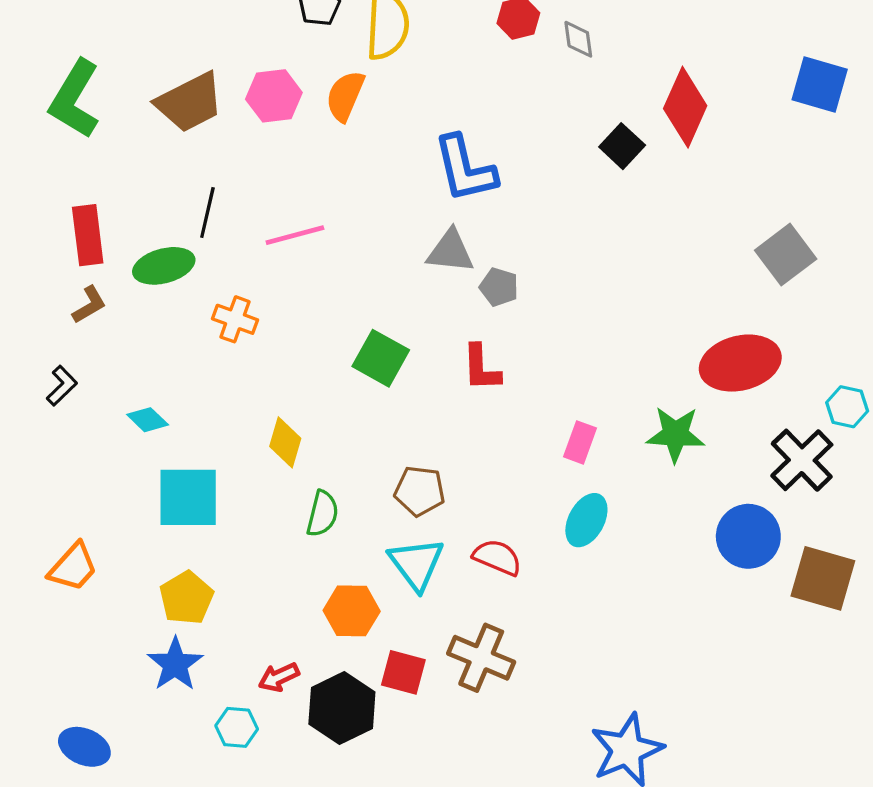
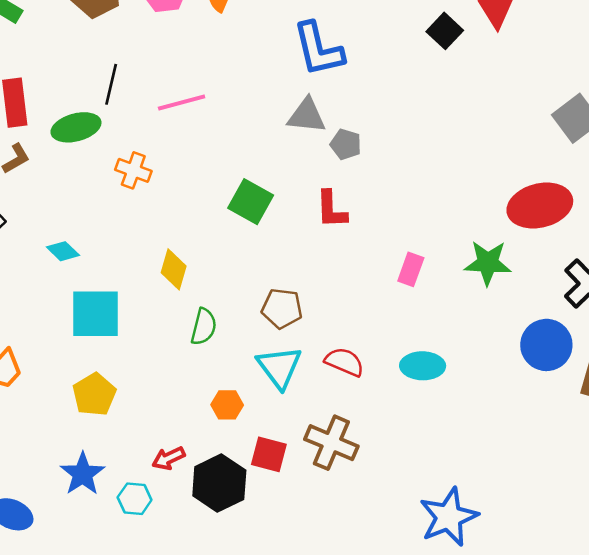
cyan ellipse: (586, 520) -> (423, 366), moved, turned 63
orange hexagon: (352, 611) -> (227, 405), size x0.7
blue star: (175, 664) -> (83, 474), moved

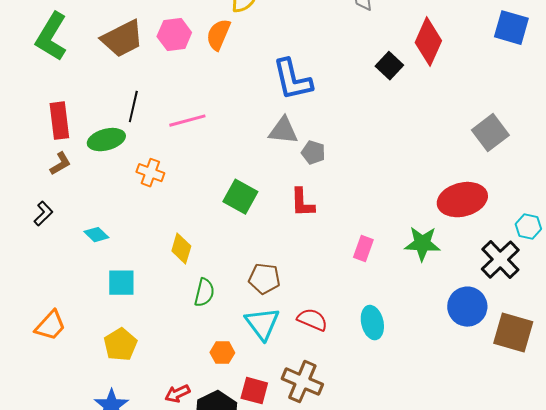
cyan square: (96, 314) -> (121, 283), size x0.7
cyan ellipse: (423, 366) -> (372, 323), turned 76

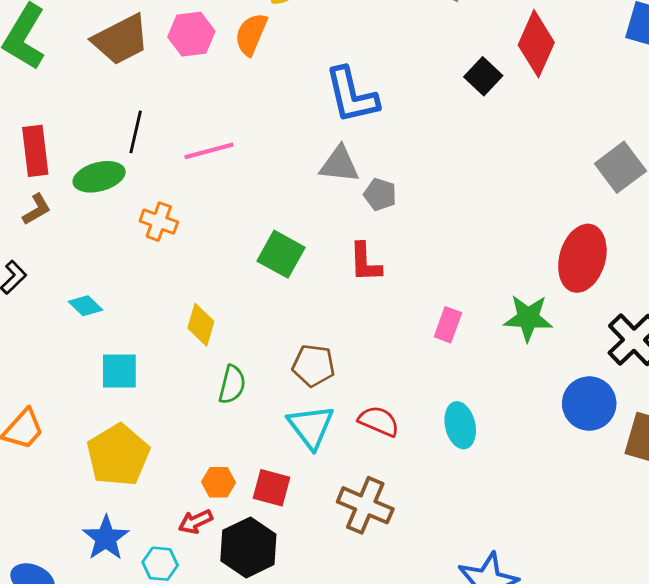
red ellipse: (462, 200) -> (582, 258), turned -60
yellow pentagon: (120, 345) -> (118, 455), size x1.4
orange hexagon: (222, 353) -> (219, 482), moved
red square: (254, 391) -> (271, 488), moved

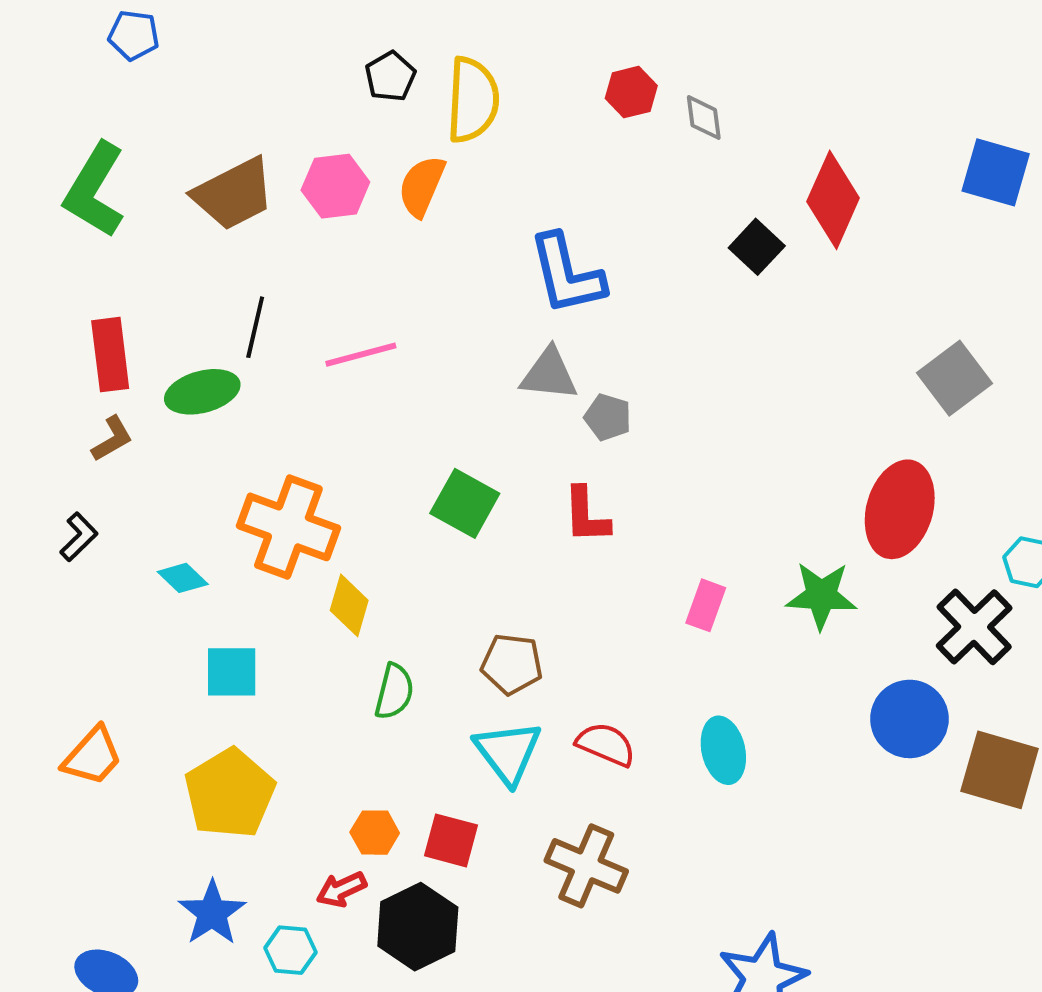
orange cross: (159, 222) -> (288, 527), moved, size x1.8

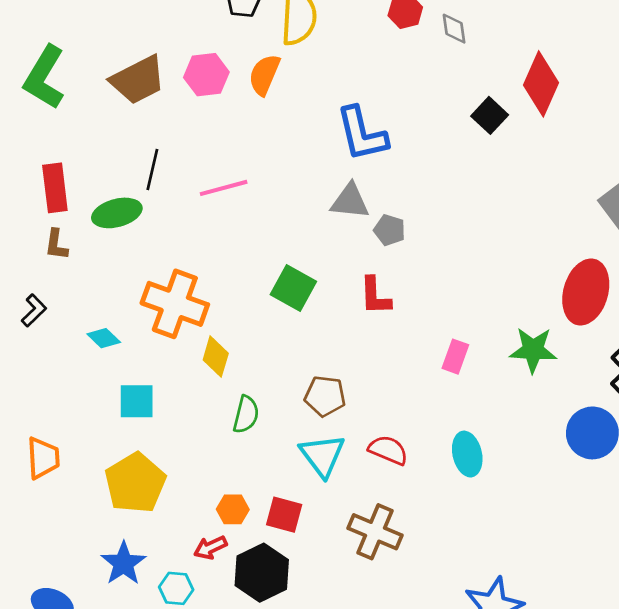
brown L-shape: (112, 439) -> (56, 245), turned 128
orange trapezoid: (93, 756) -> (43, 458), turned -45

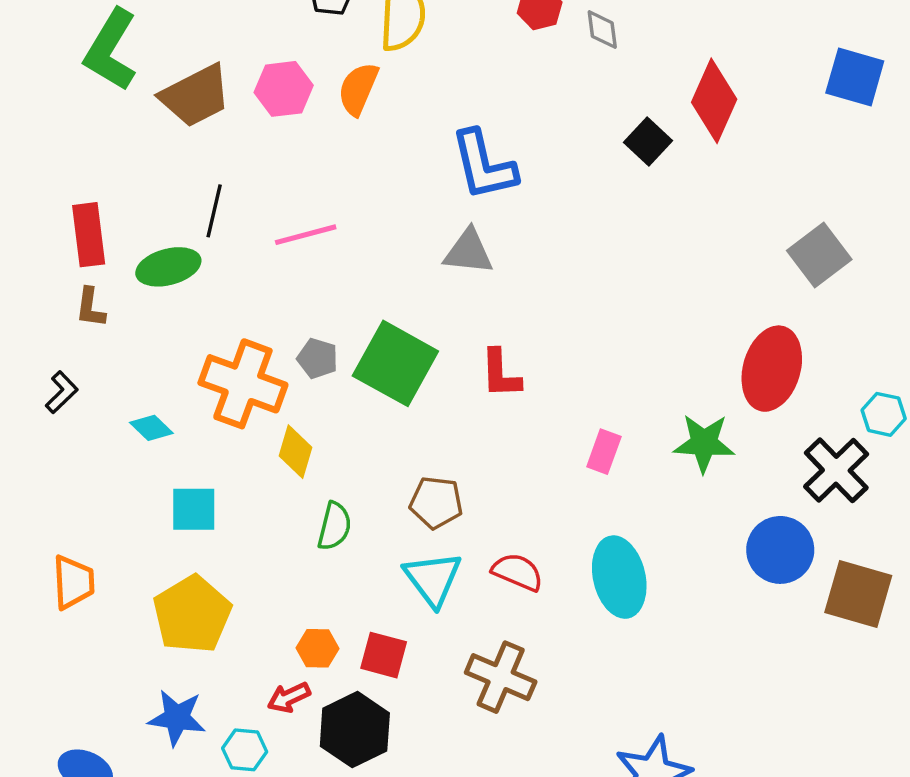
green L-shape: (44, 77) -> (111, 50), moved
gray pentagon: (390, 230) -> (318, 358), moved
green square: (293, 288) -> (395, 363), size x1.4
cyan ellipse: (467, 454) -> (619, 577), size x1.4
blue star: (123, 563) -> (177, 718), turned -30

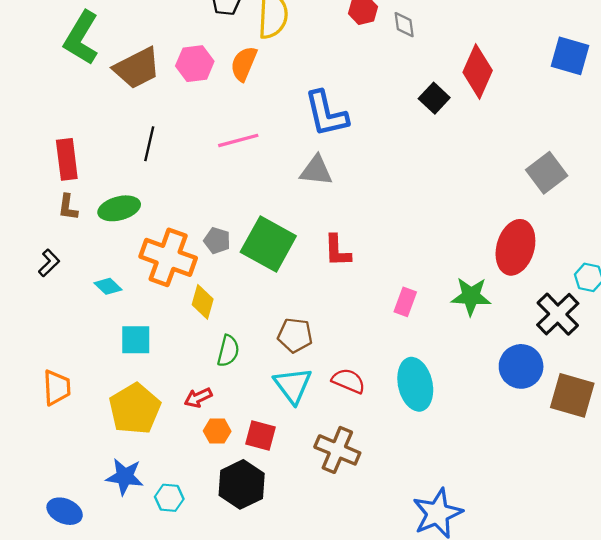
pink line: (306, 235) -> (238, 140), moved
green ellipse: (168, 267) -> (119, 208), moved
red arrow: (289, 697) -> (198, 398), moved

